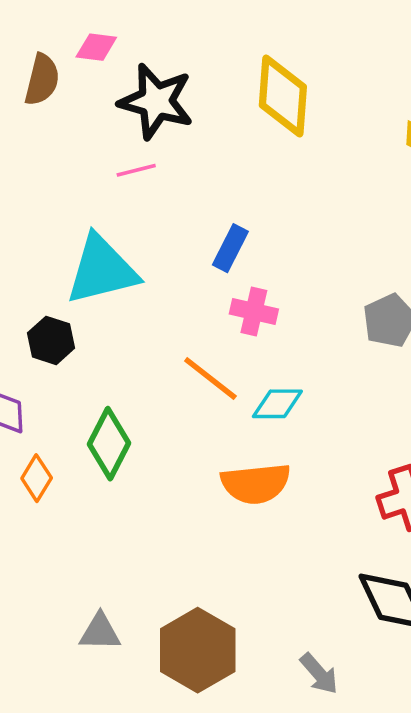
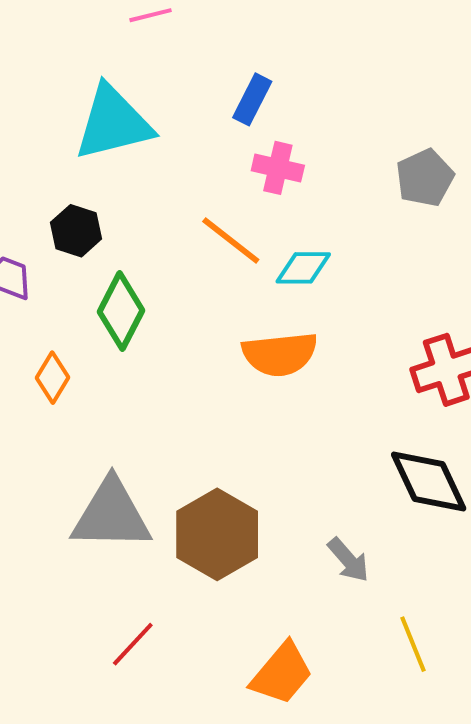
black hexagon: (51, 340) -> (76, 231), moved
orange diamond: (37, 478) -> (52, 378), moved
gray triangle: (100, 632) -> (111, 515), size x1.8

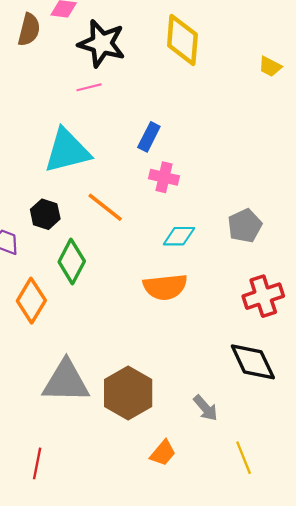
gray pentagon: (425, 178) -> (245, 226), moved
orange line: (231, 240) -> (105, 207), moved
orange diamond: (52, 378) -> (31, 301), size x1.5
red line: (133, 644) -> (37, 463), moved, turned -32
orange trapezoid: (282, 674) -> (163, 453), moved, size x0.7

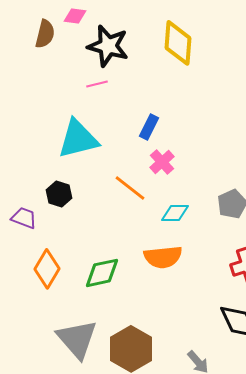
pink cross: (164, 177) -> (162, 162), turned 35
orange line: (105, 207) -> (130, 188), moved
green diamond: (72, 262) -> (102, 273), moved, turned 51
gray triangle: (66, 381) -> (77, 339), turned 48

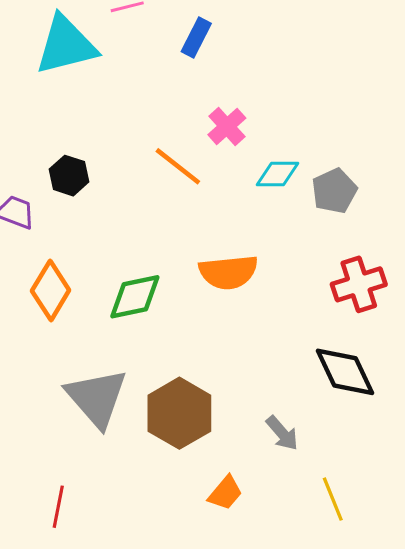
blue rectangle: (149, 127) -> (196, 37), moved
cyan triangle: (78, 139) -> (66, 45), moved
cyan diamond: (175, 213) -> (278, 174), moved

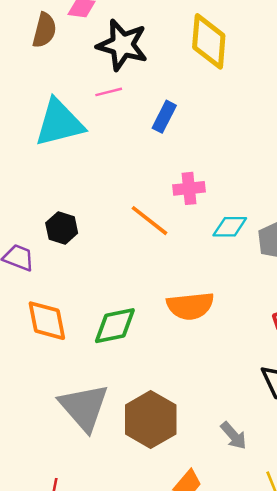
pink cross: (227, 126) -> (189, 188), turned 36
orange diamond: (51, 291) -> (47, 321), turned -42

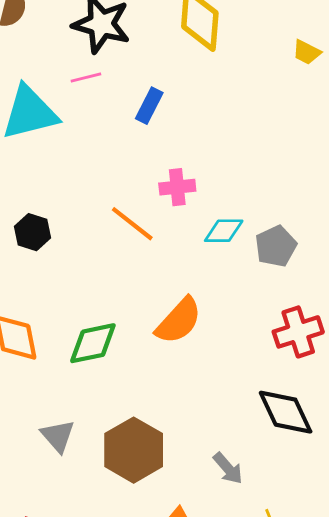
orange semicircle: (190, 306) -> (179, 321), turned -42
gray triangle: (84, 407) -> (58, 436), size x0.6

